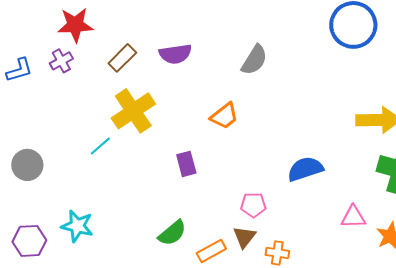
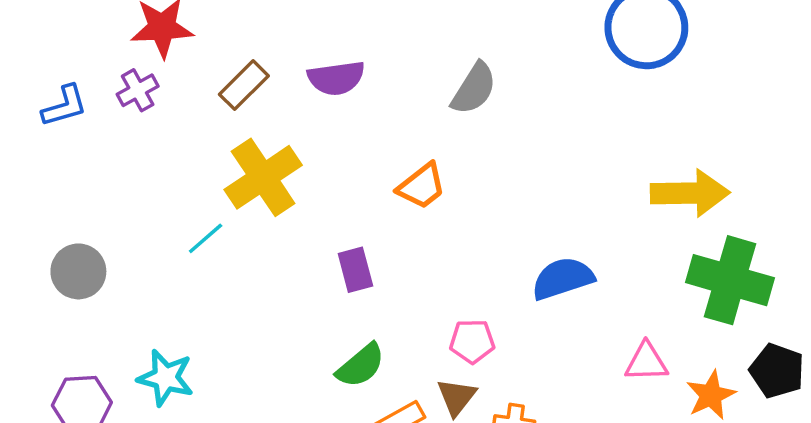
green semicircle: (172, 233) -> (361, 366), moved

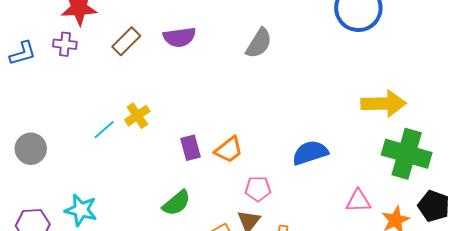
purple cross: (138, 90) -> (65, 44), turned 35
yellow cross: (263, 177) -> (137, 116), moved, size x0.6
orange trapezoid: (422, 186) -> (229, 150), moved
green semicircle: (361, 366) -> (176, 203), moved

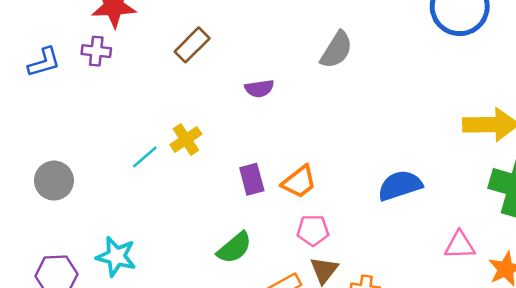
purple semicircle: (179, 37) -> (259, 88), moved, size x0.7
brown rectangle: (126, 41) -> (192, 45), moved
pink pentagon: (258, 189) -> (313, 230), moved

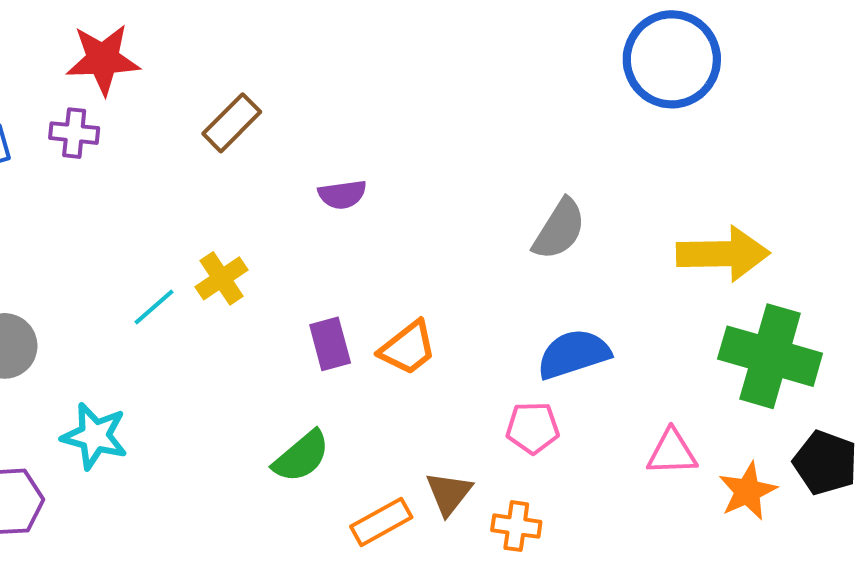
gray semicircle: (336, 50) -> (559, 229), moved
pink pentagon: (313, 230) -> (533, 428), moved
cyan star: (116, 256) -> (95, 436), moved

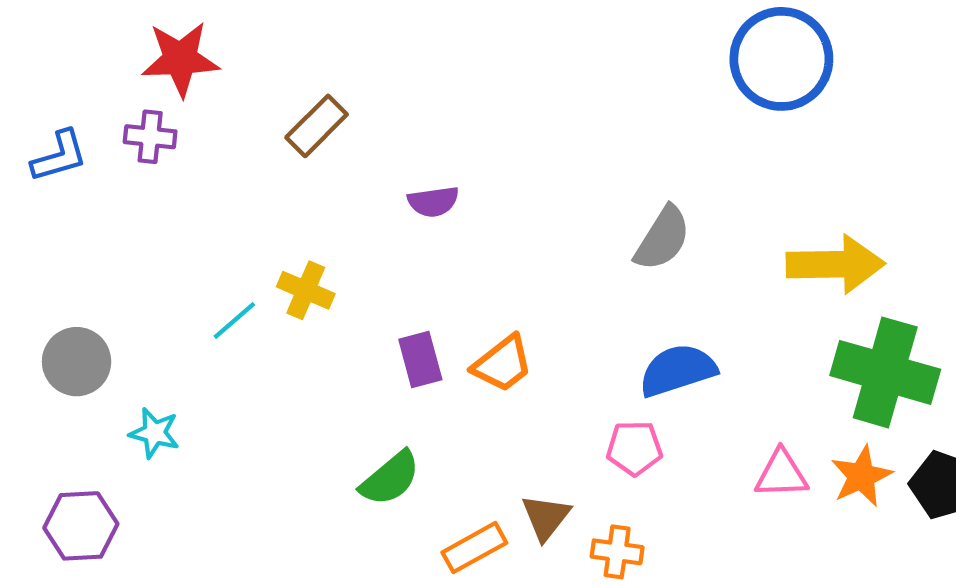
yellow cross: (222, 278) -> (306, 290), turned -33
cyan star: (95, 436) -> (154, 433), moved, size x0.7
orange star: (748, 491) -> (861, 476), moved

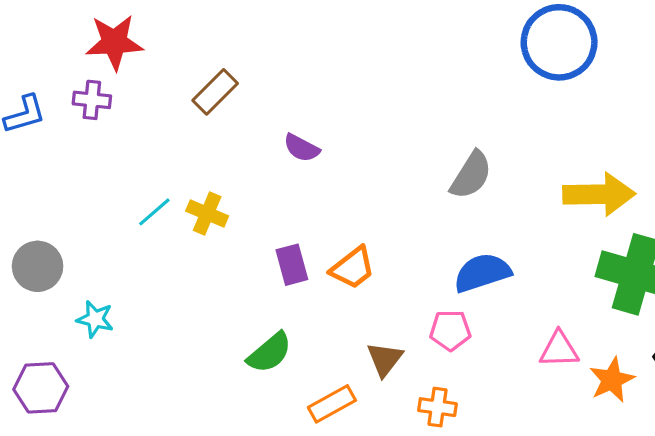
purple semicircle: (433, 202) -> (302, 148), turned 36
cyan line: (234, 321) -> (154, 212), moved
orange star: (861, 476) -> (612, 380), moved
brown triangle: (546, 517) -> (385, 359), moved

